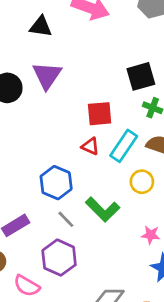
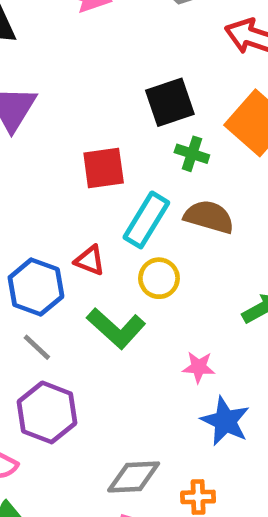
red triangle: (90, 146) -> (90, 260), moved
yellow circle: (142, 182) -> (159, 278), moved
gray line: (66, 219) -> (37, 347), moved

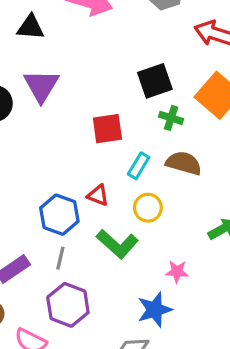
cyan rectangle: (146, 220) -> (139, 166), size x0.7
gray line: (37, 347) -> (60, 258), turned 60
blue star: (225, 421) -> (155, 310), moved, turned 30

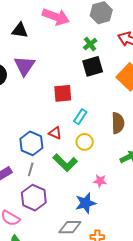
green cross: (171, 118) -> (90, 44), moved, turned 32
brown semicircle: (184, 163) -> (118, 123), moved, turned 70

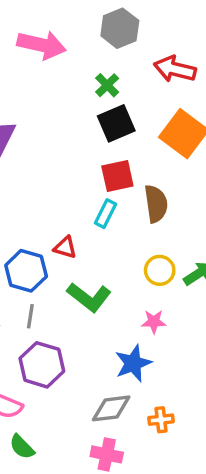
red square: (63, 93) -> (117, 176), moved
brown semicircle: (118, 123) -> (156, 204), moved
yellow circle: (85, 142) -> (160, 270), moved

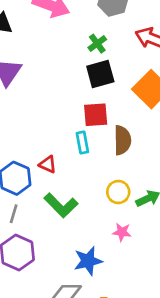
cyan rectangle: (106, 214) -> (82, 143), turned -45
pink star: (154, 322) -> (122, 232), moved

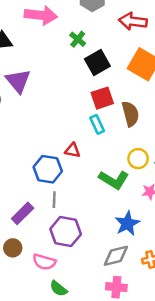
green cross: (97, 44) -> (78, 39), moved
green L-shape: (61, 205) -> (114, 180), moved

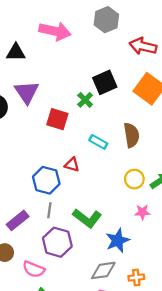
green cross: (78, 39) -> (85, 100), moved
red square: (102, 98) -> (57, 119), moved, turned 30
cyan rectangle: (97, 124) -> (98, 142), turned -42
green L-shape: (114, 180) -> (87, 218), moved

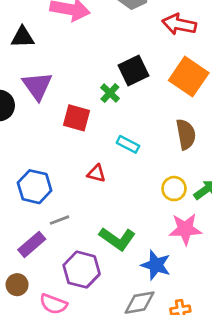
brown semicircle: (131, 135) -> (186, 134), moved
blue hexagon: (46, 180) -> (35, 187), moved
gray line: (49, 210) -> (59, 220), moved, turned 63
pink star: (142, 212) -> (185, 229), size x1.6
blue star: (118, 240) -> (156, 265), turned -30

